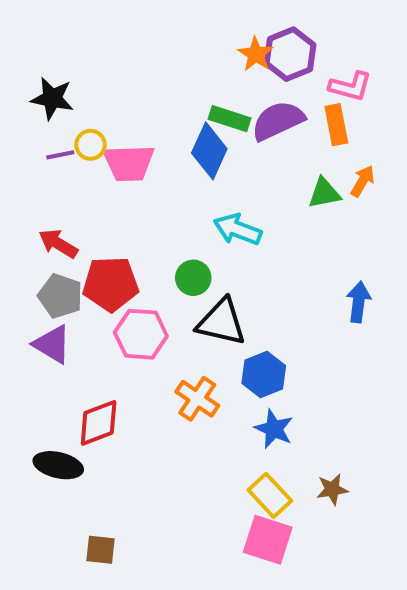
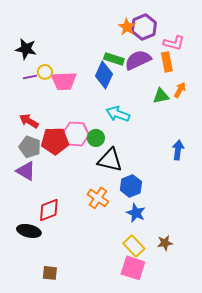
pink hexagon: (141, 334) -> (76, 134), moved

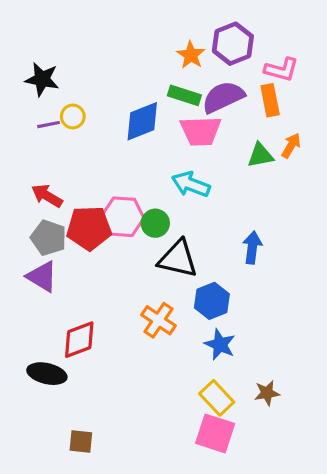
orange star: (127, 27) -> (191, 55), moved
blue diamond: (104, 75) -> (142, 121), moved, turned 44
pink trapezoid: (64, 81) -> (201, 131), moved
blue arrow: (178, 150) -> (252, 247), moved

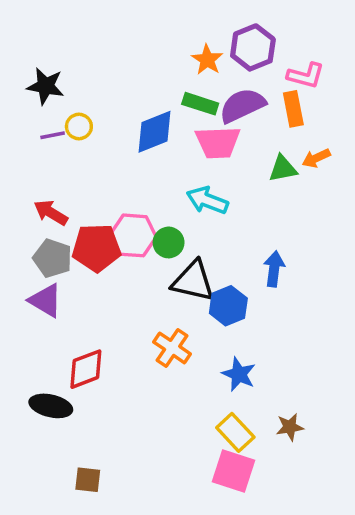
orange arrow: (291, 146) -> (316, 158), turned -145
blue hexagon: (212, 301) -> (228, 306), moved

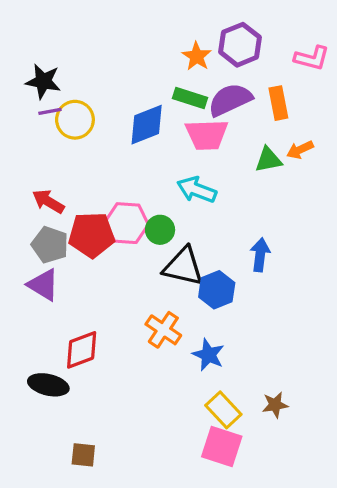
pink L-shape: (306, 76) -> (312, 58), moved
yellow circle: (79, 127) -> (75, 120), size x1.5
purple line: (53, 135) -> (50, 111), moved
blue star: (239, 374) -> (208, 355), moved

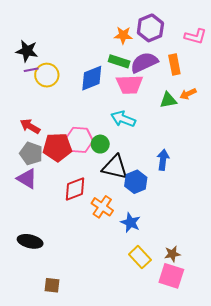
orange star: (197, 56) -> (123, 35), turned -30
red diamond: (82, 350) -> (75, 189), moved
pink square: (222, 447) -> (171, 276), moved

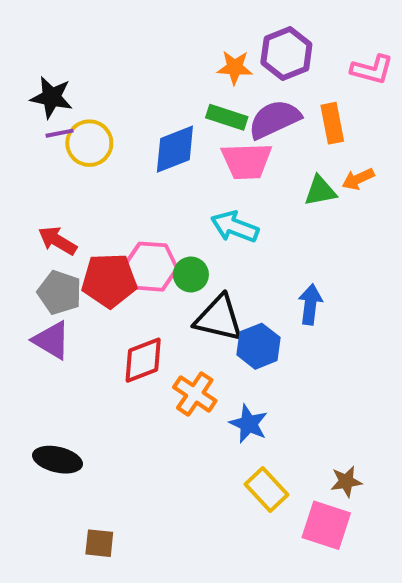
brown star: (172, 254) -> (346, 482), moved

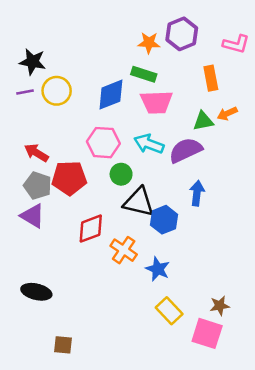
purple semicircle: (274, 119) -> (186, 150), moved
purple line: (59, 133) -> (25, 92), moved
pink hexagon: (151, 267) -> (103, 143), moved

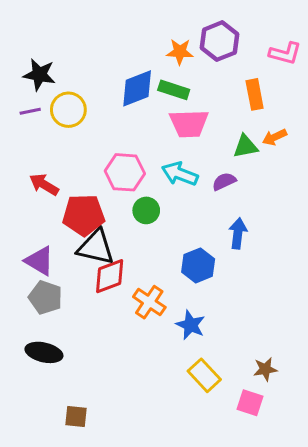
blue diamond: (111, 95) -> (137, 88), moved
purple semicircle: (186, 150) -> (224, 181), size x0.6
gray pentagon: (38, 186) -> (45, 297), moved
black triangle: (139, 202) -> (96, 247), moved
pink square: (207, 333) -> (250, 403), size x0.7

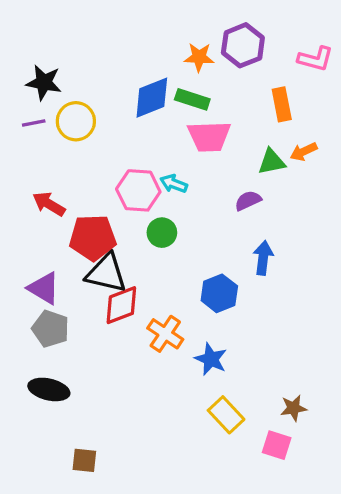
cyan arrow: (180, 174) -> (174, 184), moved, size x0.7

